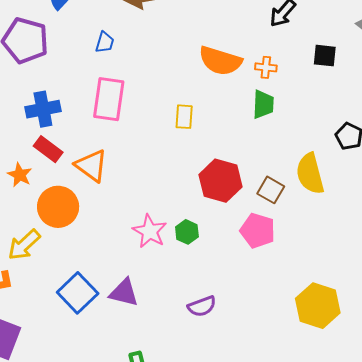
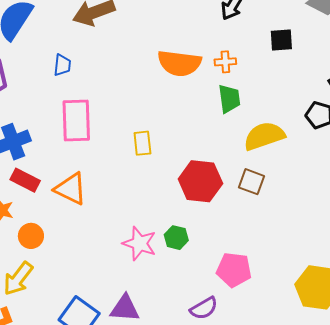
yellow rectangle: (184, 117) -> (142, 143), moved
yellow semicircle: (310, 174) -> (264, 136), moved, turned 96
orange circle: (58, 207) -> (31, 236), moved, size x0.6
pink pentagon: (258, 231) -> (234, 270), moved

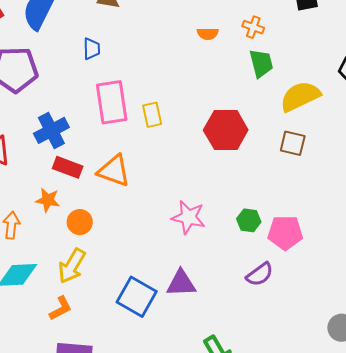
orange cross: (225, 62) -> (253, 27), turned 30
orange semicircle: (179, 63) -> (208, 34), size x0.5
yellow rectangle: (142, 143) -> (152, 115), moved
red hexagon: (200, 181) -> (226, 130), moved
green hexagon: (176, 238) -> (249, 220), moved

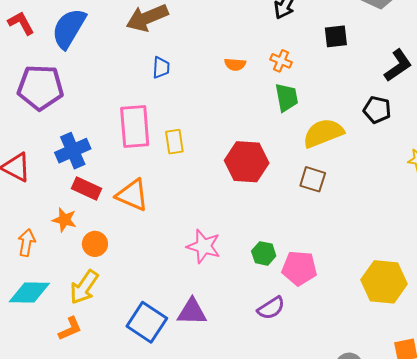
blue trapezoid: (92, 49) -> (161, 68), moved

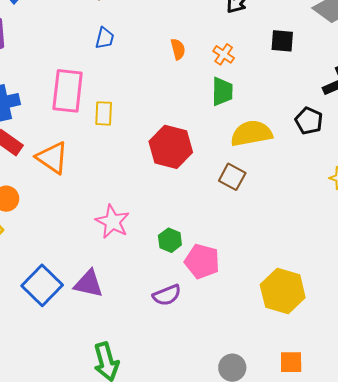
orange semicircle: (235, 64) -> (178, 49), turned -120

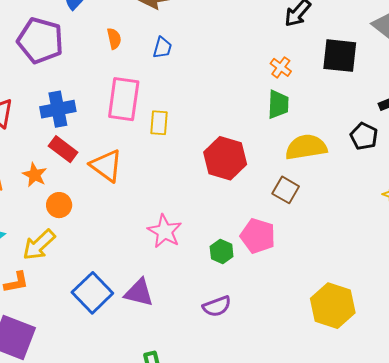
black square: (282, 41) -> (340, 56), size x1.5
orange semicircle: (178, 49) -> (114, 39), moved
pink pentagon: (202, 261) -> (258, 236), moved

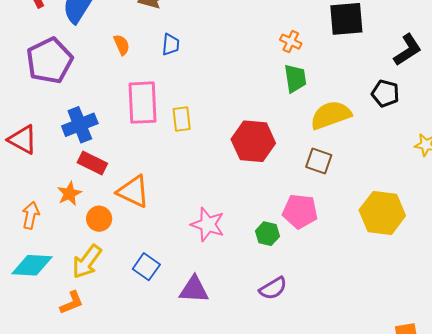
purple pentagon: (40, 40) -> (49, 61), turned -30
orange triangle: (106, 166) -> (133, 191), moved
orange star: (35, 175) -> (69, 194), turned 30
blue square: (92, 293) -> (146, 267), moved, size x0.7
yellow hexagon: (333, 306) -> (382, 213), moved

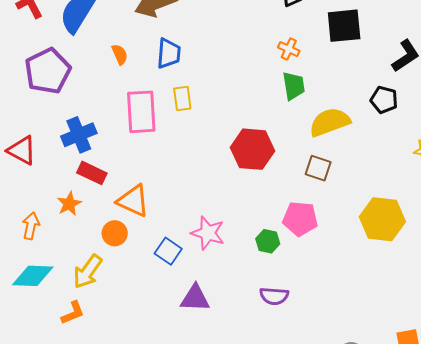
blue trapezoid: (171, 45) -> (169, 54), size x1.4
yellow rectangle: (182, 119) -> (182, 99), moved
orange circle: (99, 219) -> (115, 233), moved
blue square: (146, 267) -> (168, 251), moved
purple semicircle: (273, 288) -> (274, 296), turned 36

